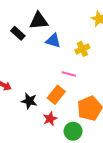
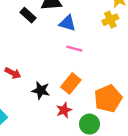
yellow cross: (82, 49) -> (110, 20), moved
pink line: (69, 74) -> (74, 49), moved

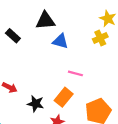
black rectangle: (28, 15) -> (13, 36), moved
pink line: (74, 49) -> (75, 73), moved

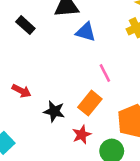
pink line: (75, 73) -> (105, 73), turned 48

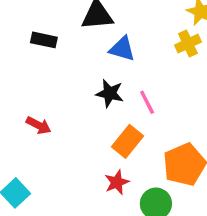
black rectangle: (25, 25) -> (44, 40), turned -30
black star: (54, 111) -> (110, 93), moved

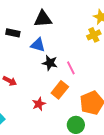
blue triangle: (122, 49) -> (38, 45), moved
red star: (117, 182) -> (39, 104), moved

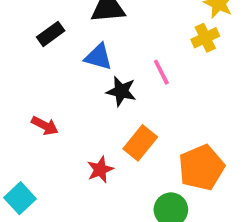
black rectangle: (13, 33) -> (51, 34), turned -48
pink line: (71, 68) -> (161, 72), moved

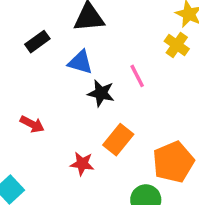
yellow cross: (205, 38) -> (177, 45), turned -30
red star: (100, 170) -> (82, 164), turned 30

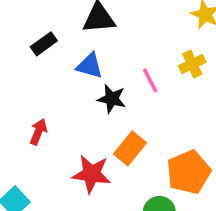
yellow cross: (177, 45) -> (192, 64), moved, turned 30
red arrow: (32, 124) -> (38, 132), turned -95
red star: (82, 164) -> (92, 174), size x1.5

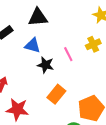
red star: (92, 174) -> (17, 109), moved

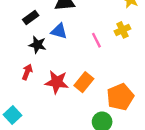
black star: (46, 65) -> (37, 45), moved
red star: (17, 109) -> (57, 82), moved

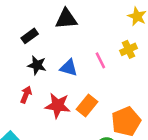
blue triangle: (59, 31) -> (69, 68), moved

